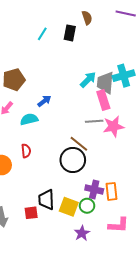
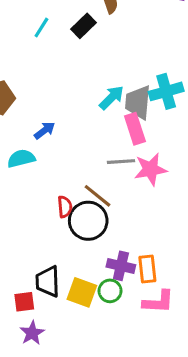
black rectangle: (70, 33) -> (84, 26), turned 35
red semicircle: (26, 151) -> (65, 207), moved
pink L-shape: (119, 225) -> (158, 302), moved
purple star: (82, 233) -> (32, 333), moved

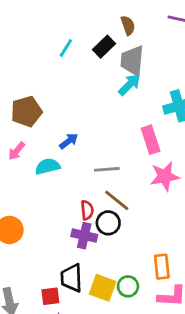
cyan arrow: (112, 98) -> (129, 85), moved
gray trapezoid: (138, 102) -> (132, 61), moved
gray line: (121, 162) -> (107, 169), moved
black circle: (88, 221) -> (108, 223), size x0.7
purple cross: (121, 266) -> (84, 236), moved

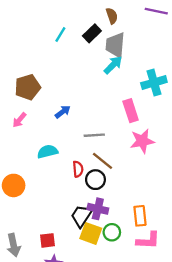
cyan semicircle: (48, 166) -> (48, 152), moved
purple cross: (84, 236) -> (98, 209), moved
black trapezoid: (72, 278) -> (81, 216), moved, turned 35

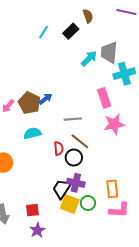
gray trapezoid: (115, 45) -> (109, 52), moved
brown pentagon: (28, 87) -> (29, 103), moved, turned -30

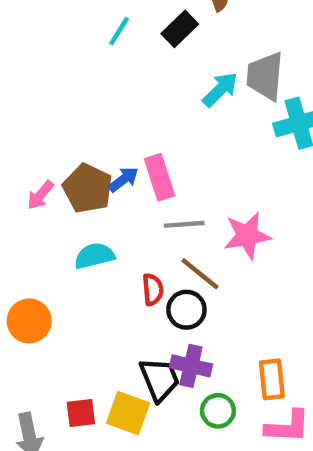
pink rectangle: (104, 98) -> (160, 177), moved
pink star: (114, 124) -> (247, 236), moved
black trapezoid: (62, 189) -> (160, 379), turned 125
yellow square: (70, 204) -> (128, 413), moved
red square: (32, 210) -> (81, 413), moved

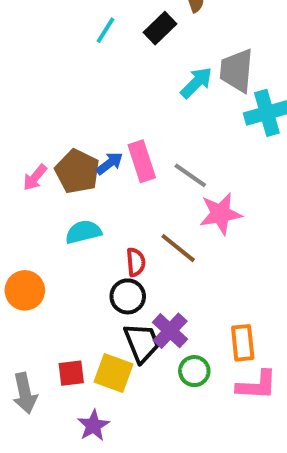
gray line: (184, 224) -> (190, 175), moved, turned 39
black circle: (186, 310) -> (128, 296), moved
purple cross: (191, 366) -> (170, 331), turned 30

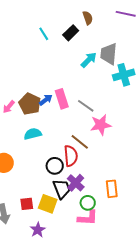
cyan line: (106, 30) -> (44, 34), turned -64
red semicircle: (136, 262) -> (71, 156), moved, size x1.5
pink L-shape: (257, 385) -> (88, 218), moved

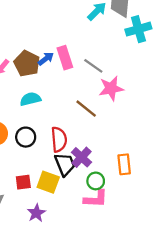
red semicircle: (71, 156) -> (59, 139), moved
black circle: (55, 166) -> (26, 137), moved

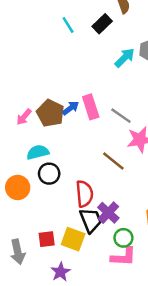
cyan semicircle: (30, 99) -> (38, 152), moved
black circle: (26, 137) -> (49, 174), moved

